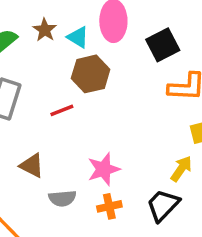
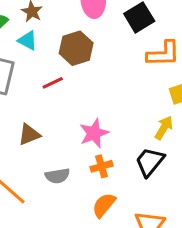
cyan triangle: (78, 37) -> (28, 40), moved
brown triangle: (32, 166) -> (29, 135), turned -45
gray semicircle: (62, 198) -> (57, 176), moved

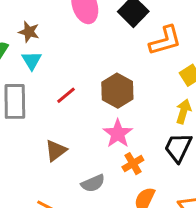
cyan triangle: (28, 40) -> (32, 61), turned 45
brown hexagon: (76, 48) -> (117, 91), moved

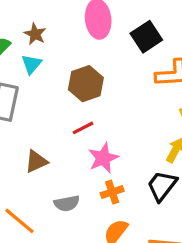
brown hexagon: (117, 91) -> (86, 84), moved
red line: (66, 95) -> (83, 128), moved

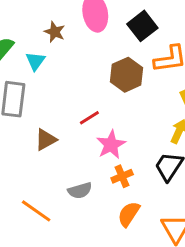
brown star: (35, 34) -> (55, 32), moved
brown hexagon: (86, 84) -> (126, 75), moved
brown triangle: (36, 162) -> (46, 140), moved

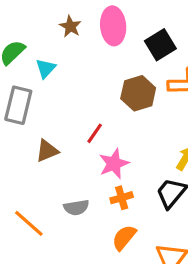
brown star: (55, 32) -> (70, 26), moved
red line: (89, 118) -> (95, 133), turned -30

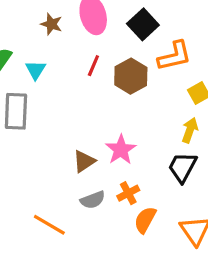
red line: (95, 133) -> (93, 66), moved
brown triangle: (47, 151) -> (84, 161), moved
orange cross: (122, 198) -> (128, 193), moved

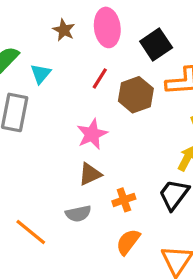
pink star: (121, 150) -> (92, 134), moved
brown triangle: (84, 161) -> (90, 174), moved
orange cross: (128, 193) -> (124, 200), moved

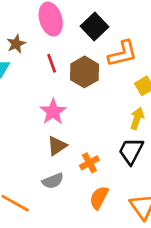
brown star: (64, 30) -> (16, 44), moved, turned 30
red line: (100, 78) -> (52, 63), turned -42

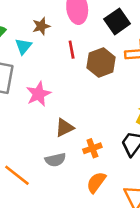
pink star: (53, 112) -> (38, 94), moved

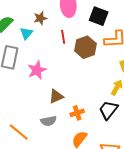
black square: (117, 21) -> (99, 16), turned -36

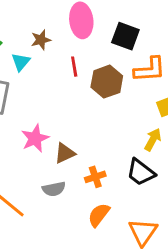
pink star: (37, 70) -> (35, 138), moved
black trapezoid: (108, 110) -> (141, 172), turned -90

